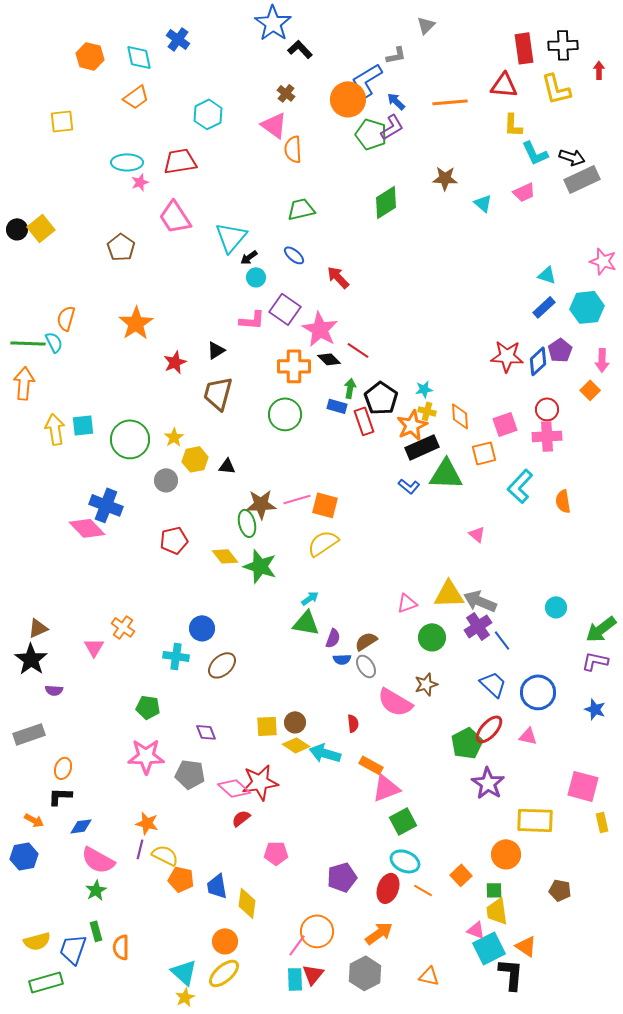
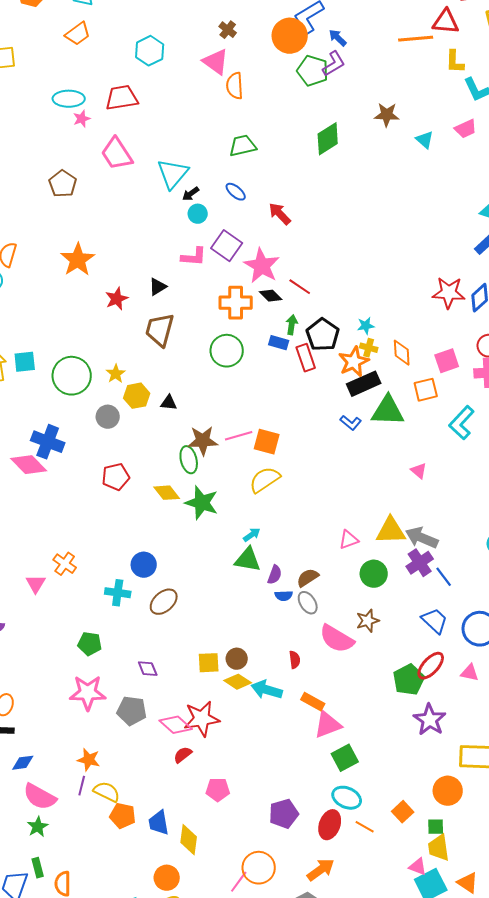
orange line: (450, 102) -> (416, 39), moved

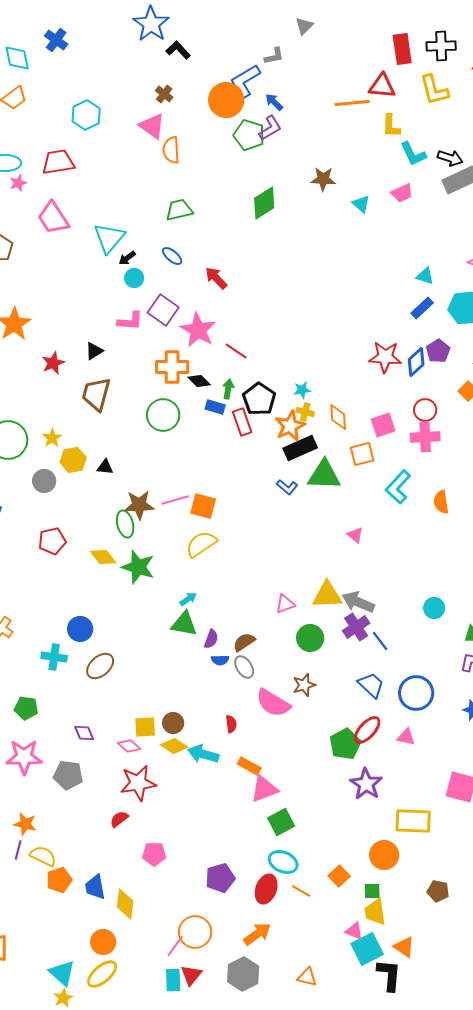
black diamond: (271, 296) -> (199, 381), moved
pink diamond: (176, 725) -> (129, 746), moved, size x0.7
orange pentagon: (123, 816) -> (59, 880), turned -30

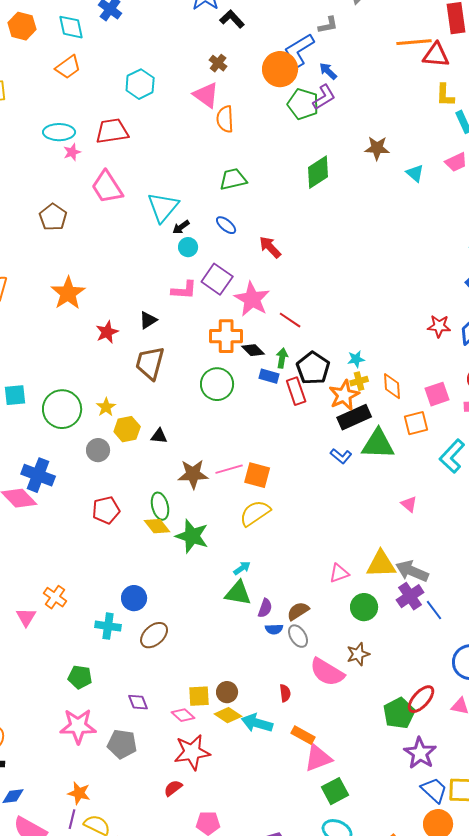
orange line: (352, 103) -> (414, 42), moved
red star: (385, 357) -> (439, 326), size x0.7
yellow cross: (305, 412) -> (359, 381), turned -30
green ellipse: (125, 524) -> (160, 506), moved
blue trapezoid: (371, 685) -> (434, 790), moved

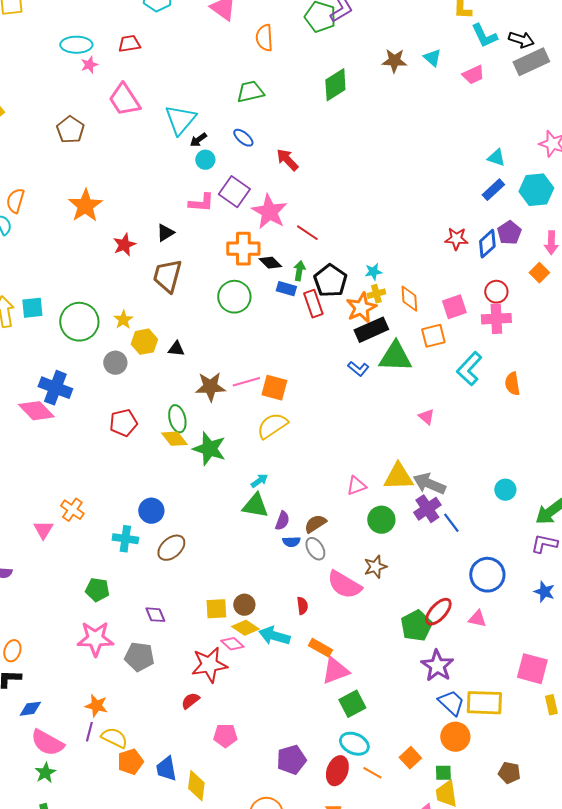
orange semicircle: (225, 119) -> (264, 38), moved
red trapezoid: (112, 131) -> (129, 44), size x0.7
cyan triangle: (415, 173) -> (432, 58), moved
pink diamond: (183, 715) -> (232, 644), moved

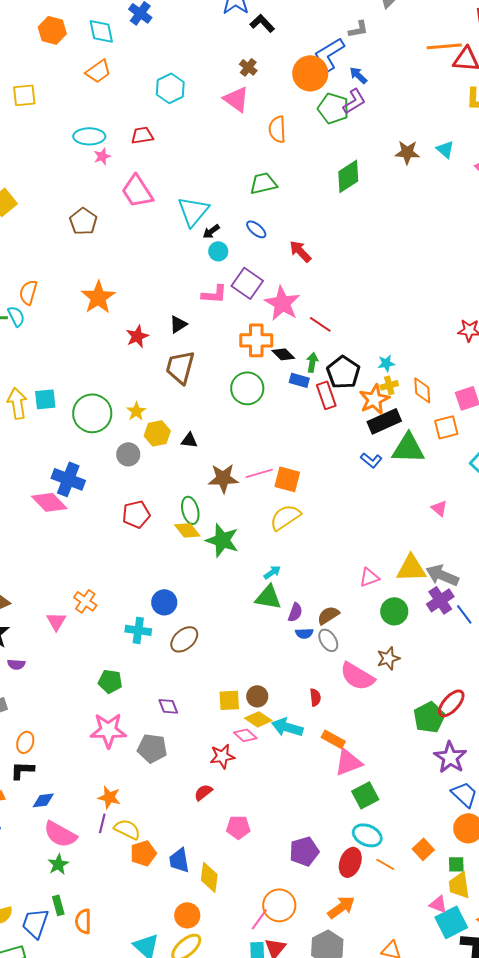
red star: (209, 665) -> (222, 756), size x0.7

